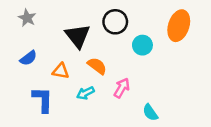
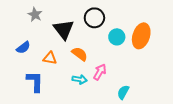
gray star: (27, 18) -> (35, 15), moved
orange ellipse: (179, 26) -> (141, 36), moved
cyan arrow: (85, 93) -> (80, 79), moved, turned -144
cyan semicircle: (150, 113) -> (123, 92), turned 64

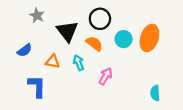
orange semicircle: (80, 54) -> (94, 44), moved
cyan arrow: (80, 79) -> (79, 63), moved, turned -120
cyan semicircle: (123, 92) -> (155, 93), moved, turned -32

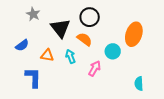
cyan circle: (124, 39) -> (113, 51), moved

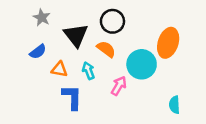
blue semicircle: (22, 45) -> (38, 52), moved
cyan circle: (113, 51) -> (142, 64), size x1.5
blue L-shape: (33, 78) -> (72, 97), moved

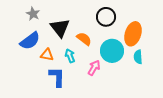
black circle: (112, 21) -> (106, 17), moved
blue semicircle: (38, 52) -> (30, 41), size x1.5
cyan semicircle: (174, 105) -> (138, 57), moved

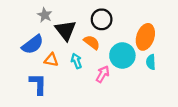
gray star: (33, 14) -> (45, 15), moved
black circle: (106, 17) -> (102, 19), moved
blue L-shape: (57, 77) -> (38, 84), moved

